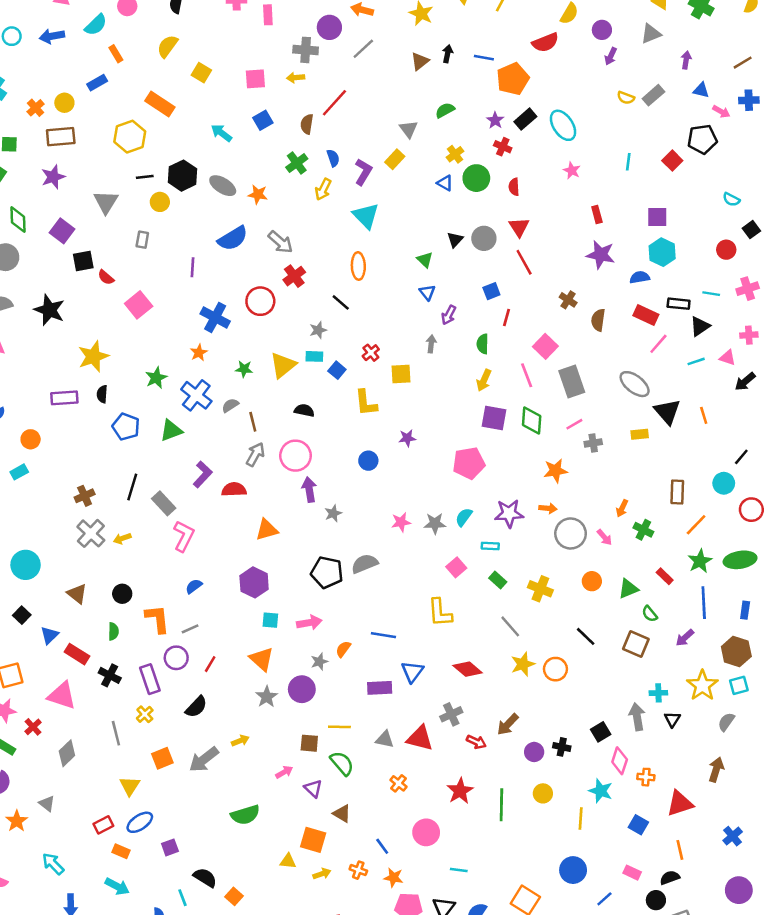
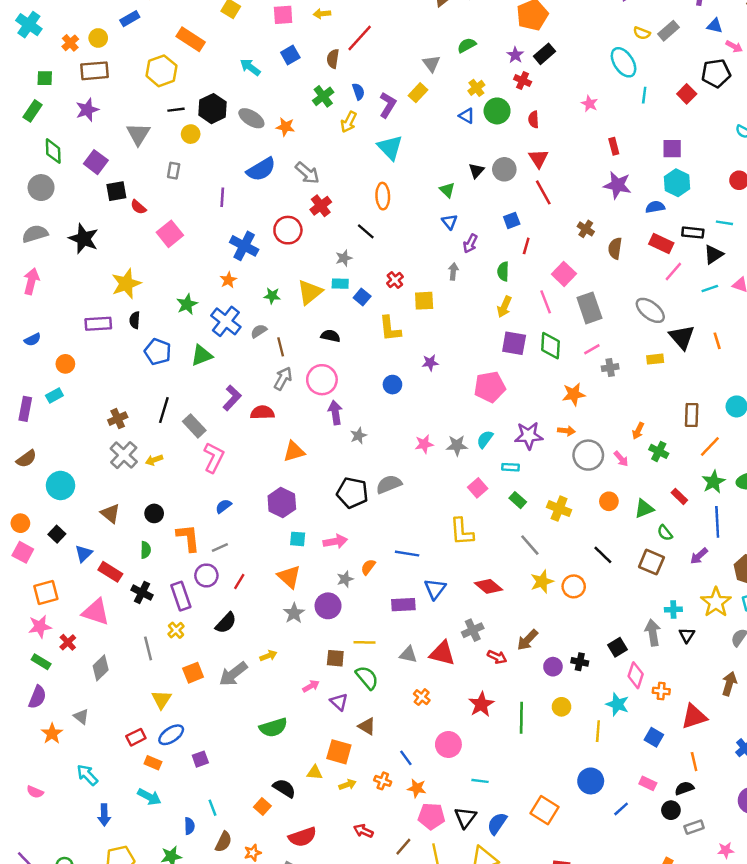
cyan ellipse: (563, 125) -> (624, 62), moved
black semicircle: (205, 878) -> (284, 788), moved

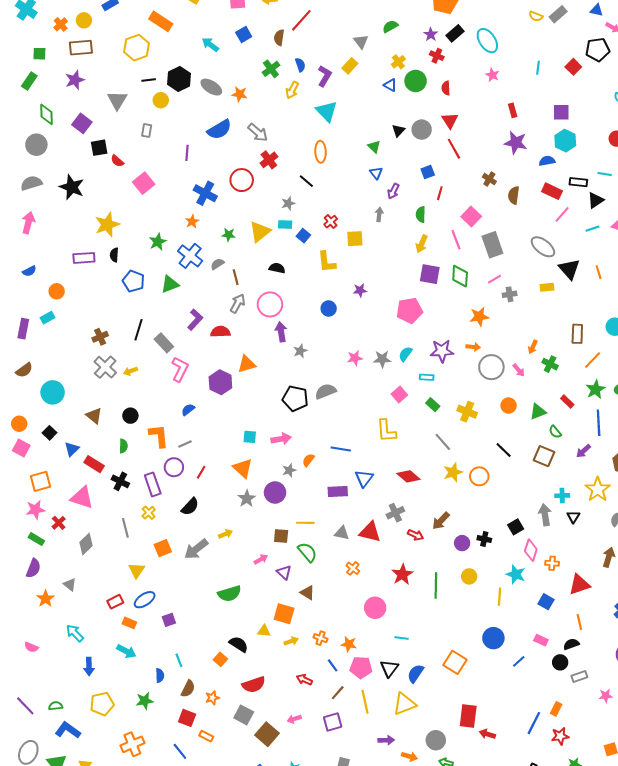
cyan ellipse: (624, 62) -> (487, 41), moved
purple hexagon: (282, 503) -> (220, 382), moved
blue line: (406, 758) -> (333, 665), moved

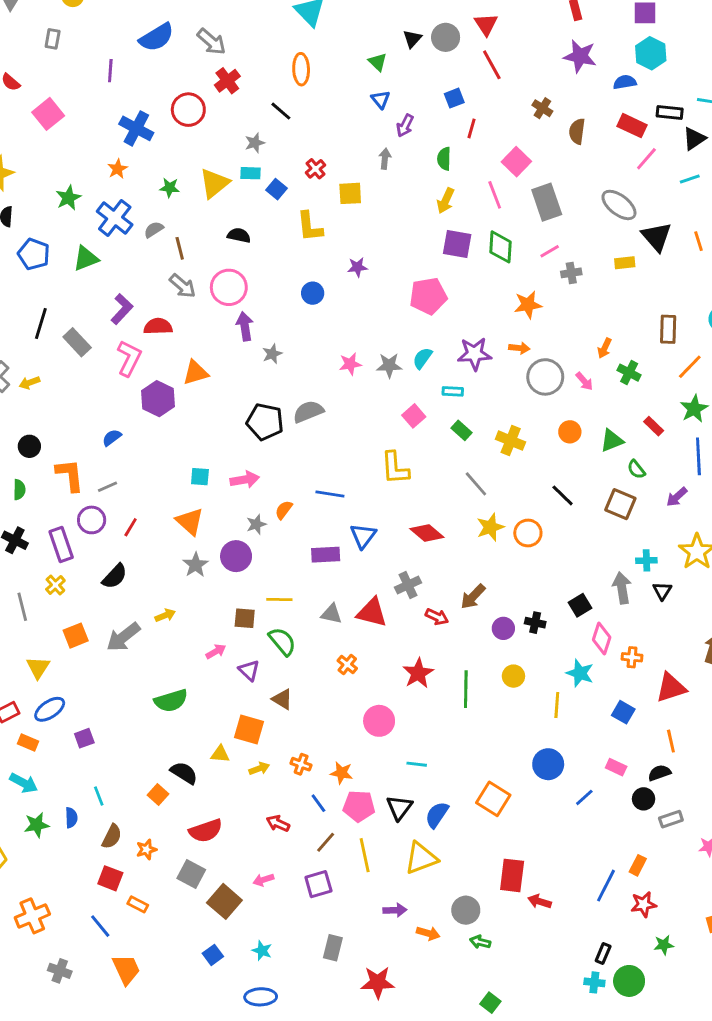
gray arrow: (238, 303) -> (183, 286), turned 102
pink L-shape: (180, 369) -> (129, 358), moved
green star: (145, 701) -> (37, 825), moved

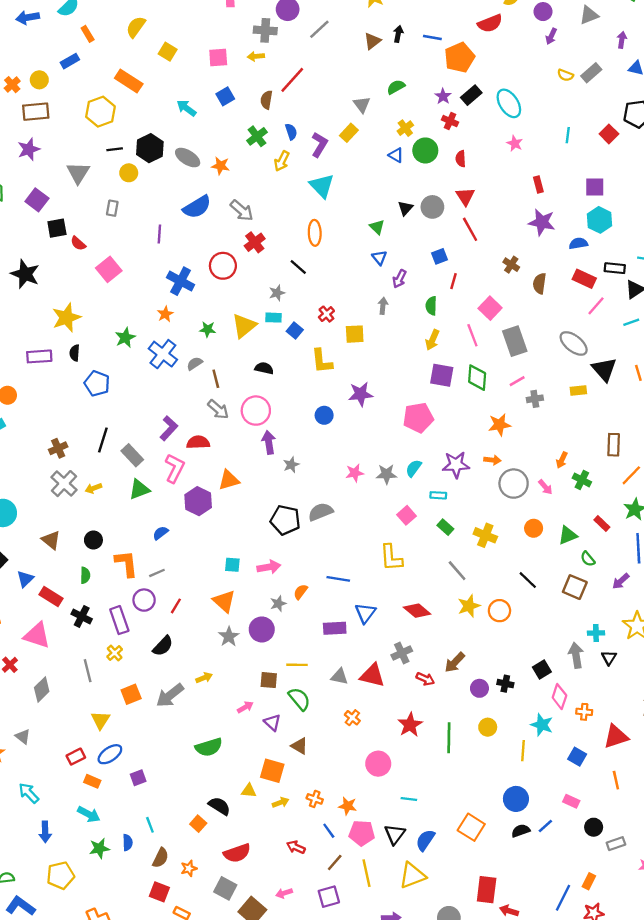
green triangle: (86, 258) -> (139, 489), moved
purple star: (357, 267) -> (361, 394), size x1.5
black semicircle: (659, 773) -> (521, 831), moved

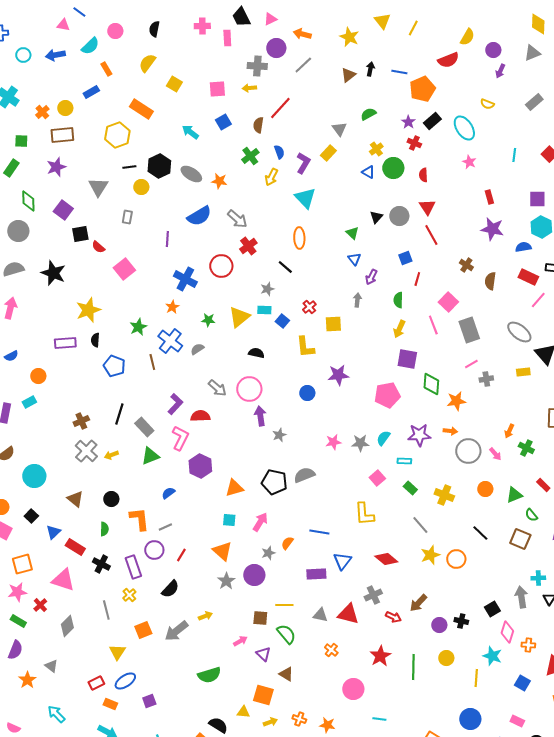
yellow semicircle: (565, 75) -> (487, 104), moved
green diamond: (477, 378) -> (431, 384), moved
brown line: (216, 379) -> (152, 362), moved
orange triangle: (229, 480) -> (234, 488), moved
pink arrow: (269, 567) -> (260, 522), turned -48

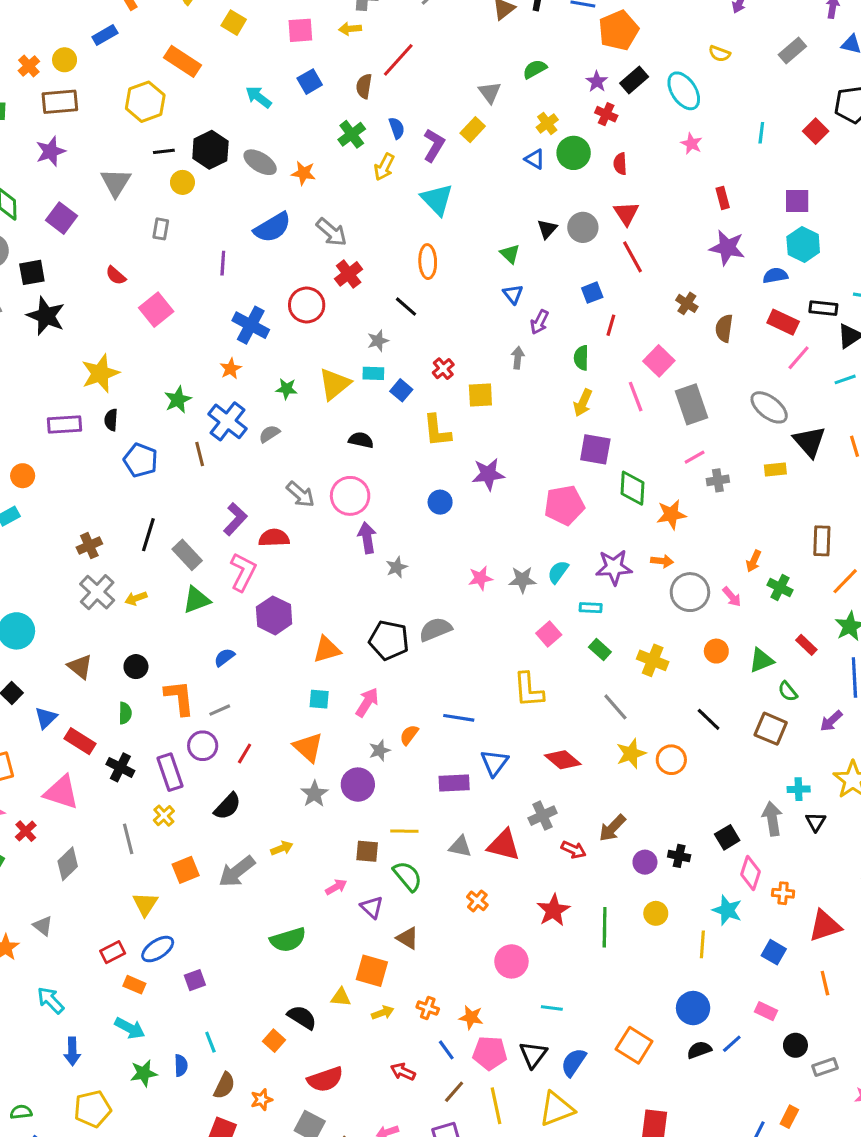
black square: (80, 234) -> (32, 272), moved

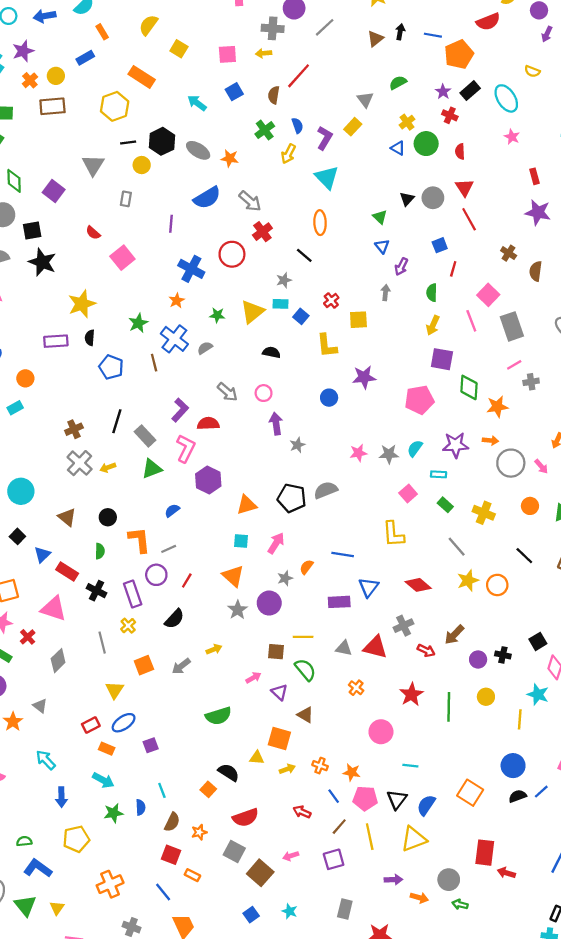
purple star: (51, 151) -> (23, 51), moved
pink circle: (350, 496) -> (264, 393), size x0.6
gray arrow: (237, 871) -> (181, 666), size x0.7

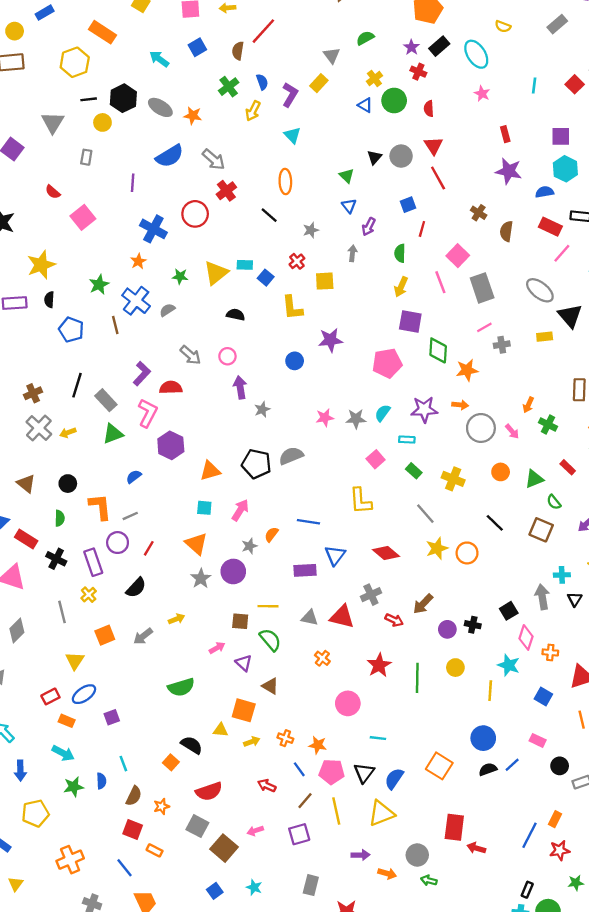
cyan triangle: (327, 177) -> (292, 135), size x0.7
gray star: (284, 280) -> (311, 230), moved

